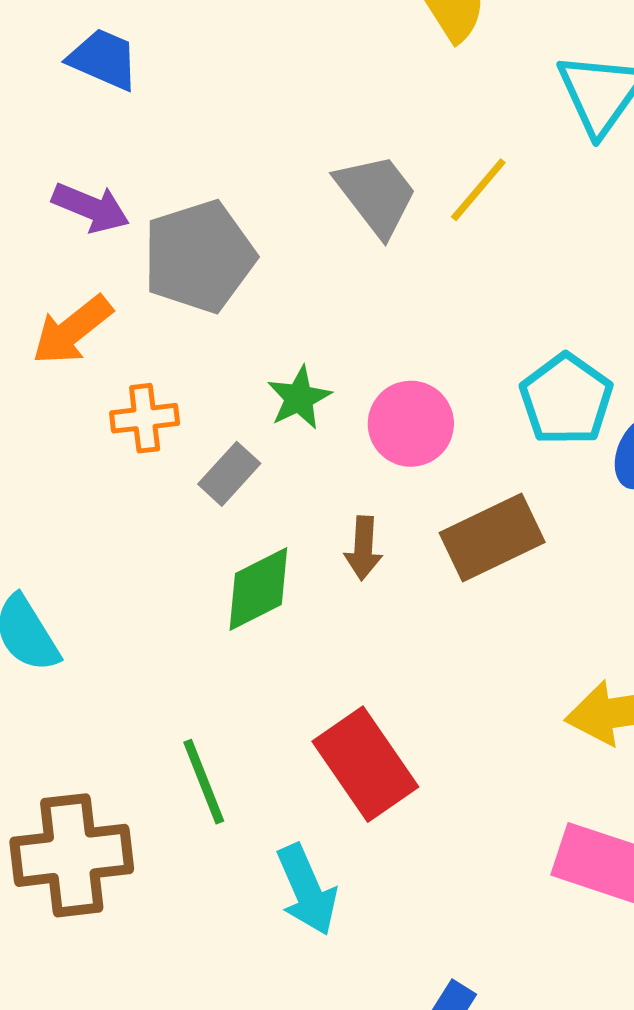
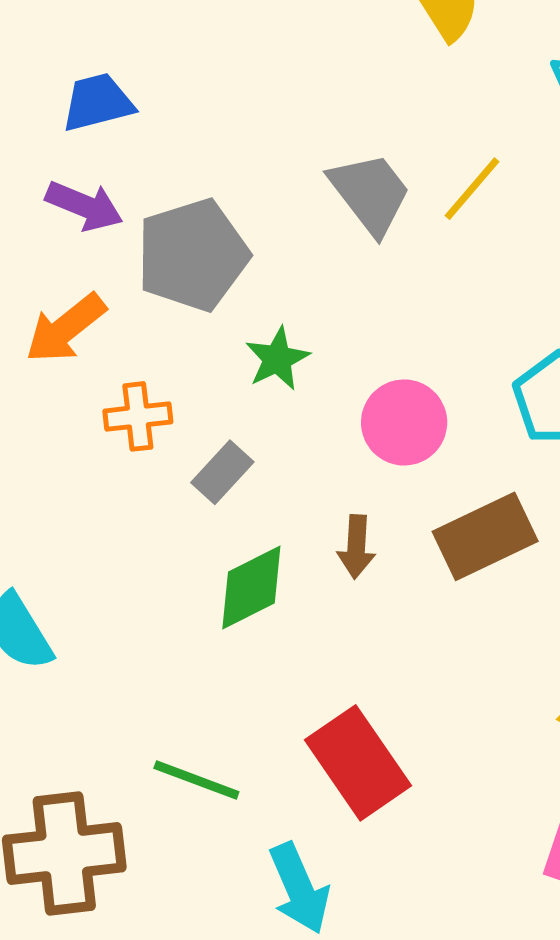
blue trapezoid: (104, 59) -> (98, 102), moved, turned -38
green star: (299, 398) -> (277, 359), moved
green line: (204, 782) -> (196, 780), turned -48

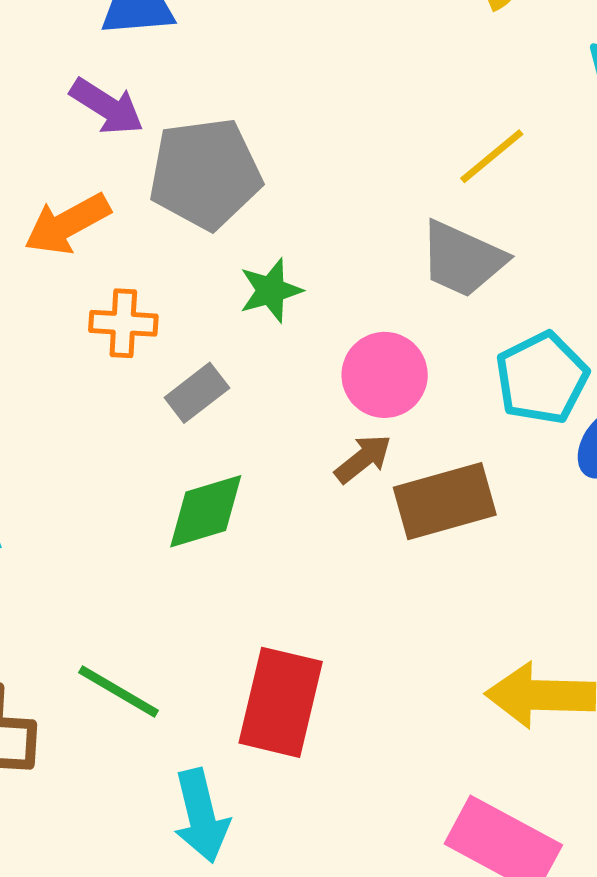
gray trapezoid: (370, 193) -> (462, 259), moved, turned 142
brown arrow: (356, 547) -> (363, 459), moved, turned -142
red rectangle: (358, 763) -> (281, 702), turned 38

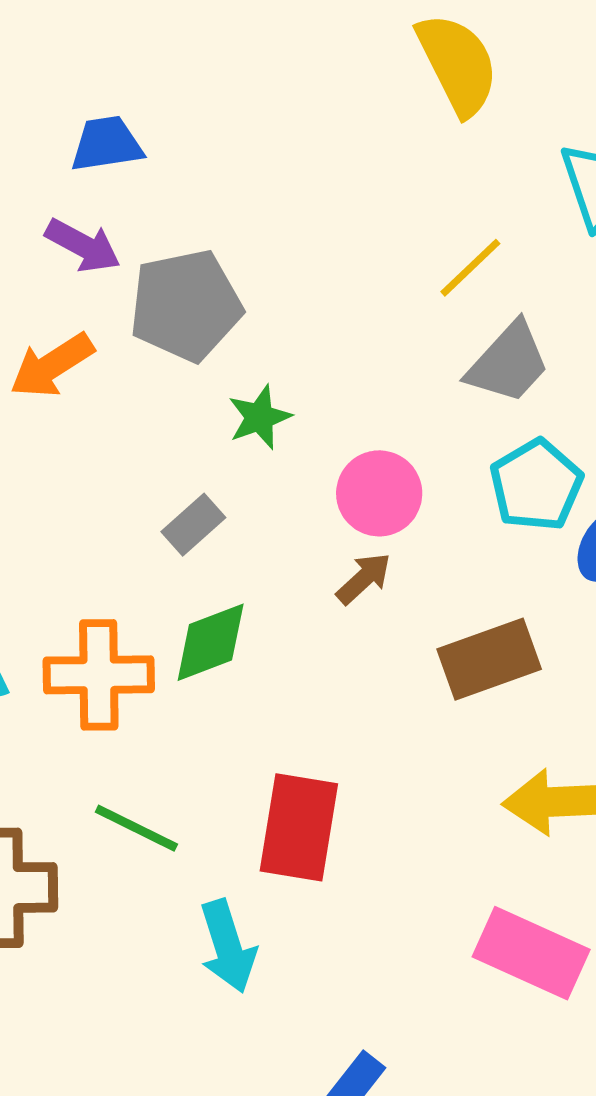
gray trapezoid: (462, 259) -> (508, 363), moved, turned -68
orange cross: (123, 323) -> (99, 675), moved, size x1.6
brown rectangle: (445, 501) -> (489, 659), moved

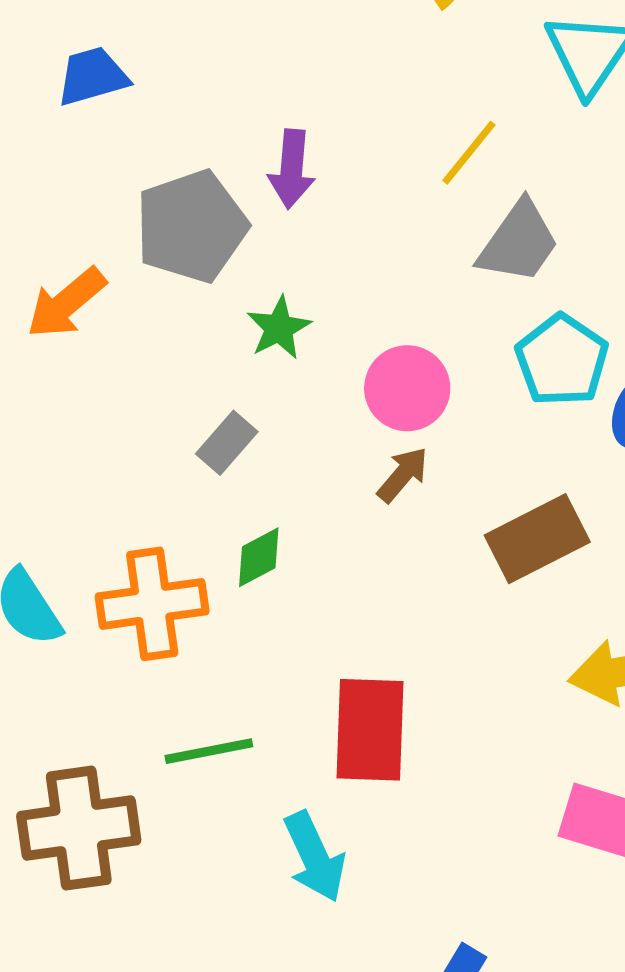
purple arrow: (83, 246) -> (292, 169), moved, turned 74
green diamond: (211, 642) -> (259, 557), size x0.7
green line: (136, 828) -> (209, 751), turned -30

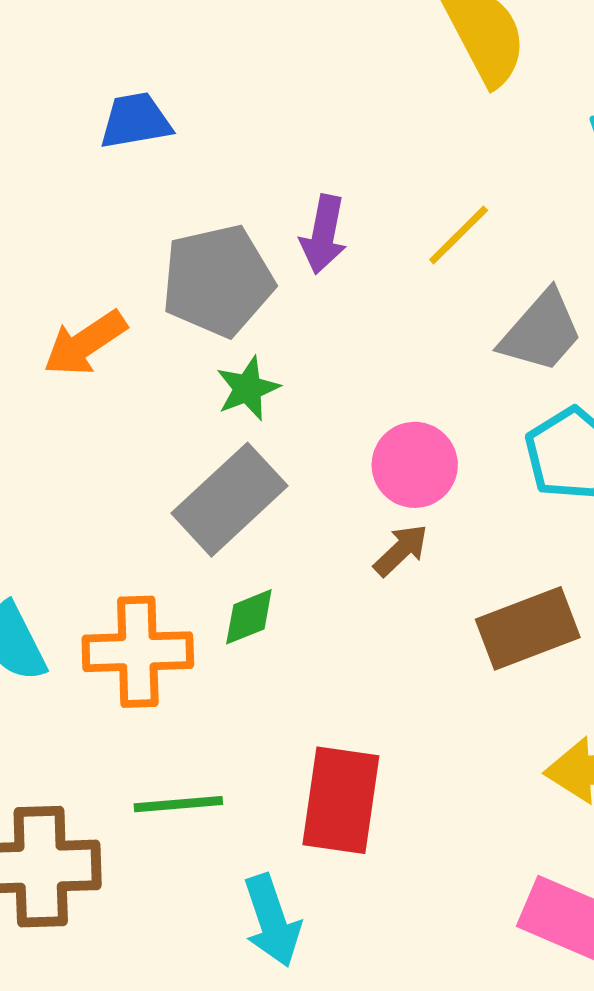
yellow line: (469, 153) -> (459, 235), moved
green star: (279, 328) -> (248, 388), moved
gray rectangle: (227, 443) -> (229, 500), size x1.8

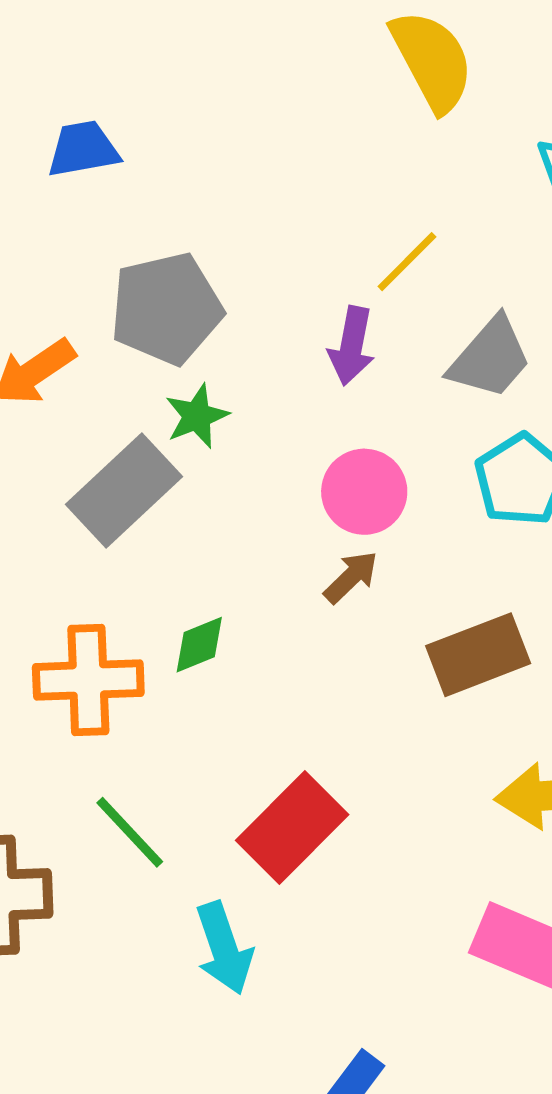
purple arrow: (323, 234) -> (352, 346), moved
gray rectangle: (229, 500) -> (124, 491), moved
red rectangle: (341, 800) -> (292, 827), turned 37
green line: (178, 804) -> (130, 832), turned 52

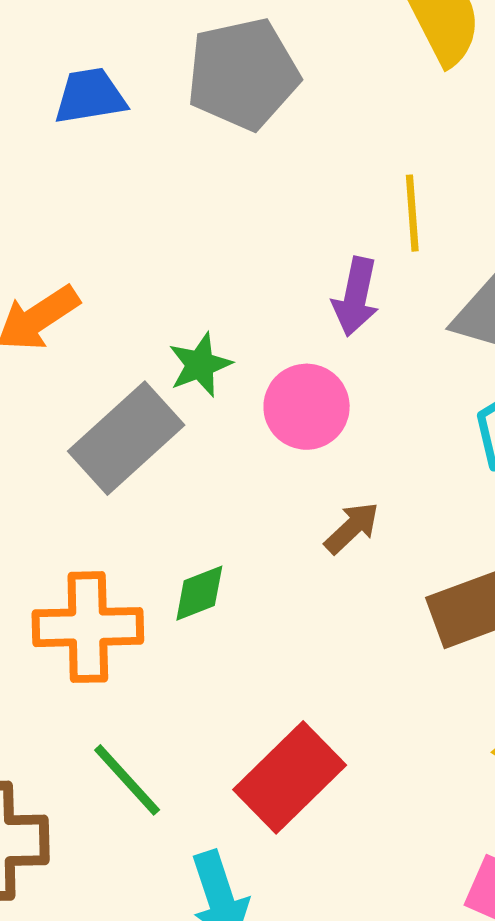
yellow line: (407, 262) -> (412, 213), turned -50
gray pentagon: (166, 308) -> (243, 74), moved
pink circle: (364, 492) -> (307, 407), moved

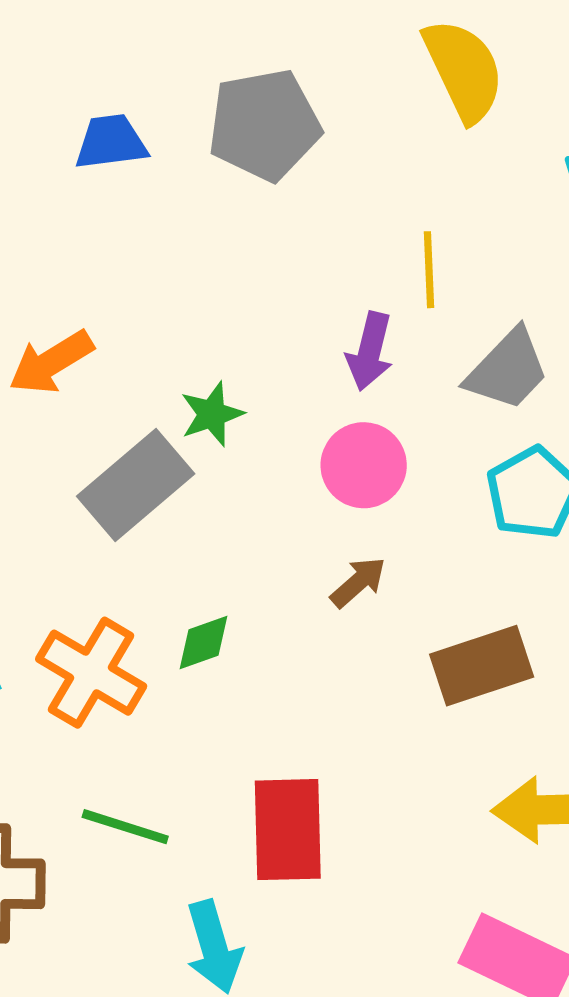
pink circle: (307, 407) -> (364, 465), moved
orange cross: (88, 627) -> (91, 673), turned 30
red rectangle: (290, 777) -> (288, 830), turned -49
green line: (127, 780) -> (125, 827), turned -32

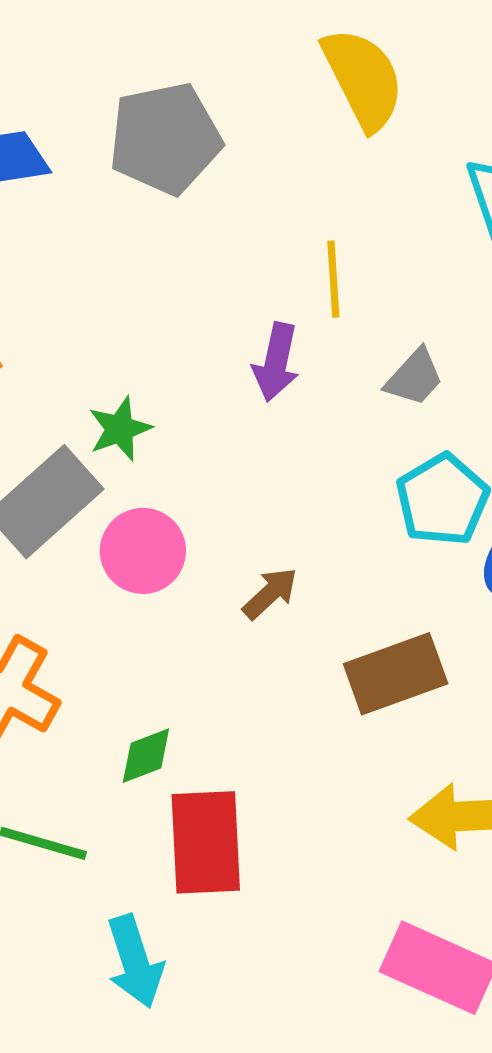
gray trapezoid: (508, 370) -> (414, 377), size x0.7
pink circle: (364, 465) -> (143, 551), moved
green diamond: (204, 642) -> (146, 756), moved

